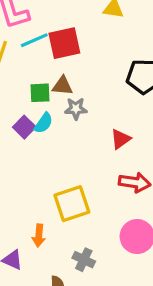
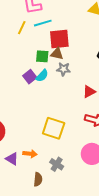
red square: (64, 43) -> (59, 39), moved
yellow square: (72, 204) -> (54, 128), turned 30
orange arrow: (39, 236) -> (30, 154), moved, turned -96

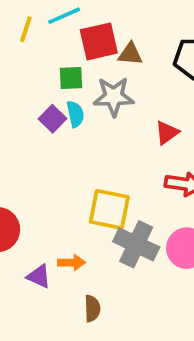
brown triangle: (57, 54) -> (130, 54), moved
gray star: (63, 69) -> (114, 97), size x1.5
cyan semicircle: (42, 76) -> (75, 114), turned -48
gray cross: (57, 164) -> (136, 244), moved, size x1.6

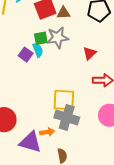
green square: (71, 78) -> (41, 38), moved
gray cross: (136, 244) -> (67, 117), moved
purple triangle: (39, 276) -> (30, 142), size x1.6

